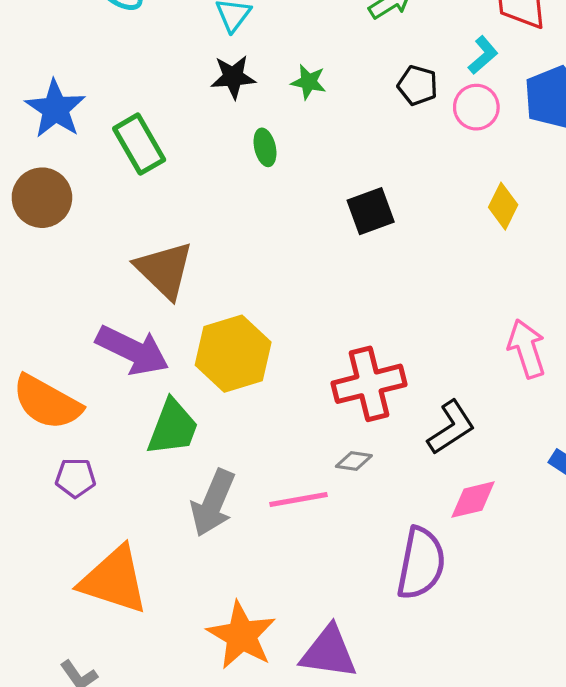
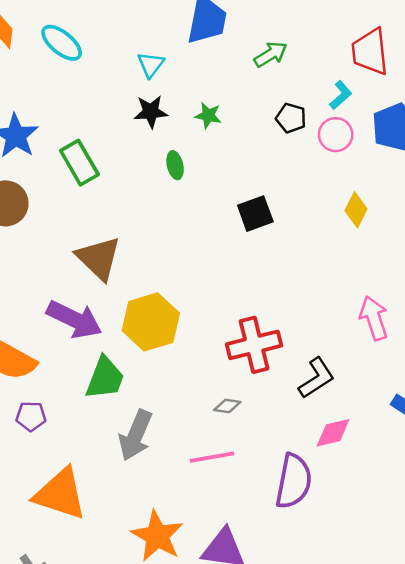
gray diamond: (354, 461) -> (227, 406), moved
pink line: (299, 500) -> (212, 457), moved

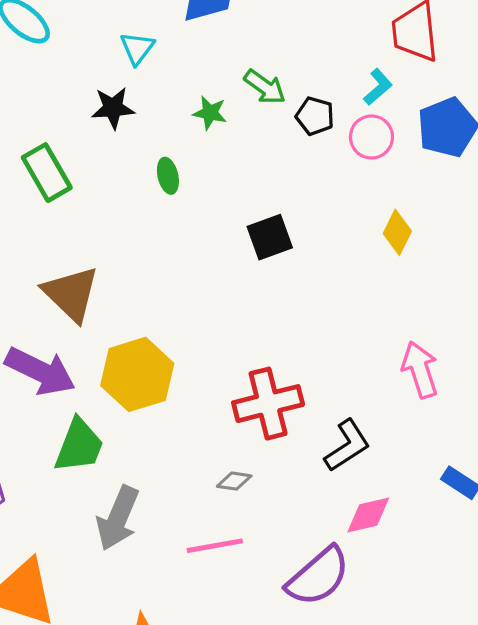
green arrow: (271, 54) -> (265, 87), moved, turned 68
black star: (151, 112) -> (113, 108), moved
purple semicircle: (294, 481) -> (318, 576), turned 38

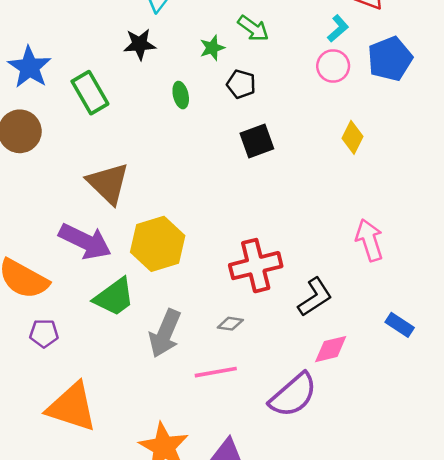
green star: (210, 113) -> (212, 48), turned -30
black pentagon: (315, 116) -> (241, 84), moved
green trapezoid: (79, 446) -> (114, 297), turned 33
gray arrow: (118, 518) -> (165, 333), moved

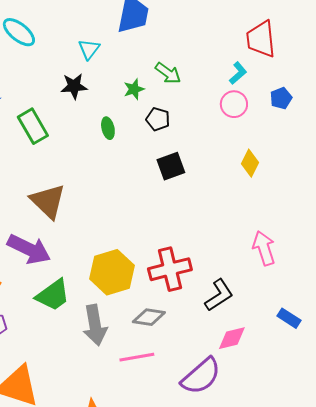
blue pentagon: (390, 59) -> (281, 98), size x0.6
yellow hexagon: (158, 244) -> (112, 272), moved
gray diamond: (230, 324) -> (149, 317), size x1.5
gray arrow: (165, 333) -> (95, 325), turned -33

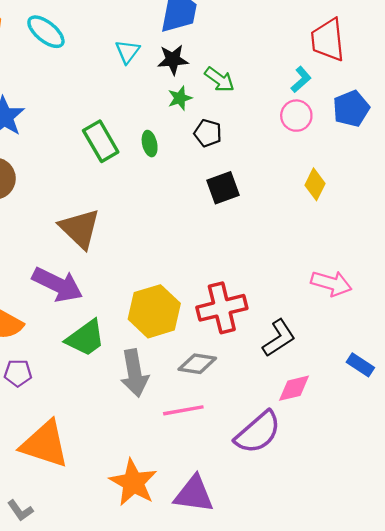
black star: (74, 86) -> (173, 60), moved
blue pentagon: (281, 98) -> (351, 109), size x1.4
green rectangle: (33, 126) -> (101, 141), moved
pink arrow: (264, 248) -> (331, 283), turned 124

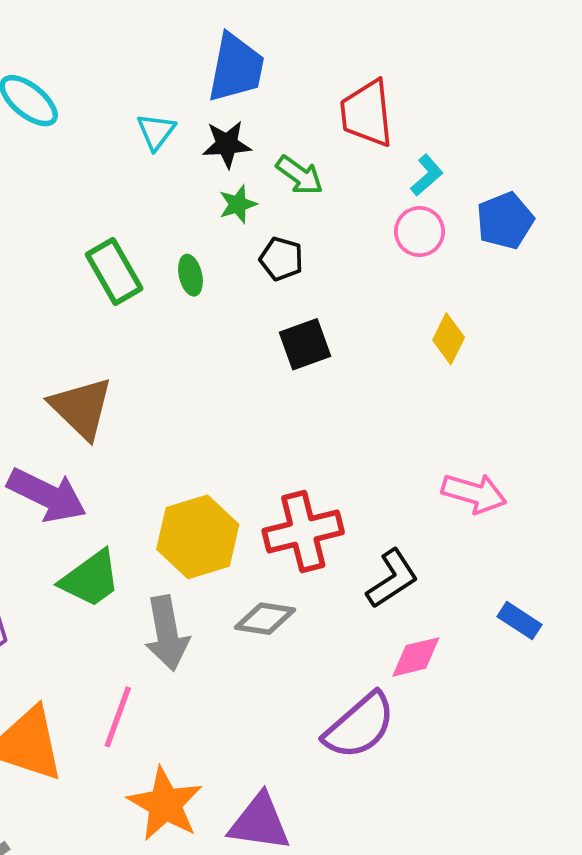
red trapezoid: (328, 40) -> (367, 113), moved
pink line: (183, 410) -> (118, 717), moved, turned -60

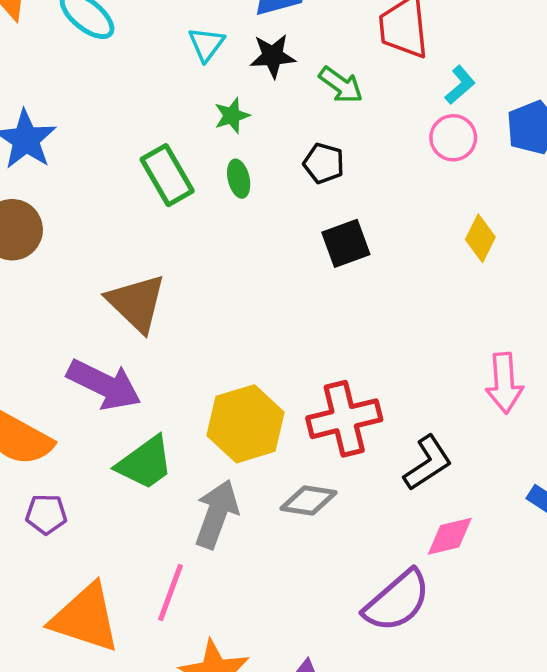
green star: (238, 204) -> (232, 116), moved
pink arrow: (474, 493) -> (504, 383), turned 70
gray arrow: (167, 633) -> (217, 514), turned -150

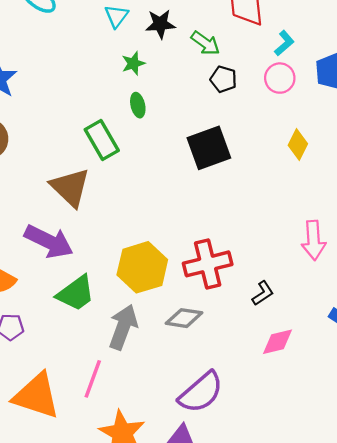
black pentagon: (324, 163) -> (223, 79), moved
green rectangle: (167, 175) -> (102, 140), moved
black square: (346, 243) -> (209, 148), size x1.4
black L-shape: (428, 463) -> (263, 293), size x0.7
purple semicircle: (397, 601) -> (201, 392), moved

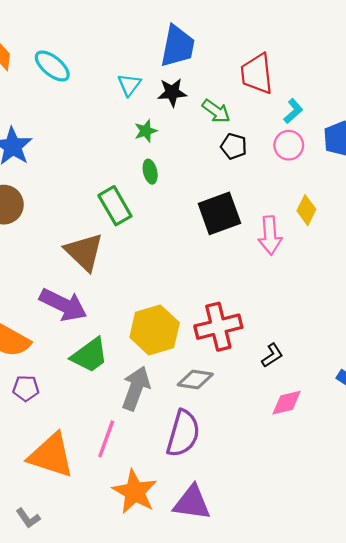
pink arrow: (314, 240) -> (270, 235), moved
purple semicircle: (201, 392) -> (183, 433), moved, turned -33

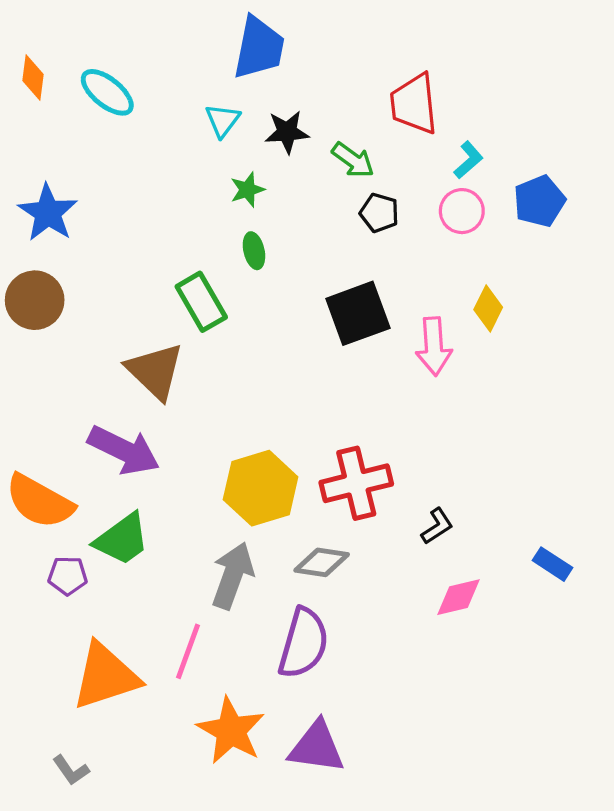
blue trapezoid: (178, 46) -> (259, 48), moved
green trapezoid: (90, 355) -> (122, 539), moved
orange triangle: (51, 455) -> (106, 676), turned -36

